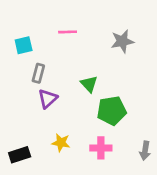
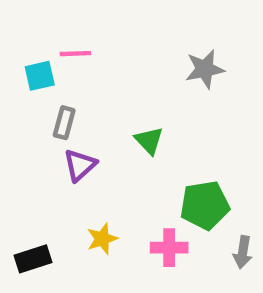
pink line: (68, 32) -> (75, 54), moved
green pentagon: (112, 111) -> (205, 205), moved
yellow star: (61, 143) -> (102, 239), turned -30

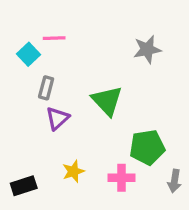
cyan square: (40, 76) -> (28, 54), turned -30
green triangle: (149, 141) -> (107, 101), size x1.5

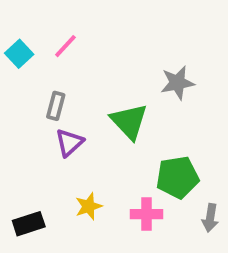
pink line: (54, 38) -> (65, 46), turned -45
gray star: (147, 49) -> (177, 83), moved
cyan square: (28, 54) -> (19, 54), moved

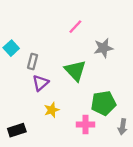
pink line: (65, 46) -> (75, 27), moved
cyan square: (19, 54) -> (11, 48), moved
yellow star: (89, 206) -> (52, 110), moved

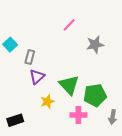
green triangle: (75, 71) -> (69, 85), moved

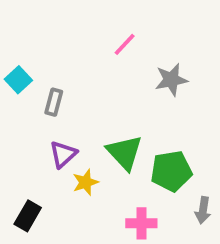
purple triangle: (37, 77) -> (63, 154), moved
pink cross: (78, 115) -> (141, 223), moved
black rectangle: (15, 120) -> (28, 216), turned -42

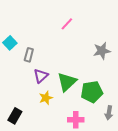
gray star: (171, 80) -> (102, 51), moved
green triangle: (125, 152) -> (67, 82), turned 30
purple triangle: (63, 154) -> (41, 76), moved

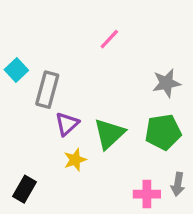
gray rectangle: (29, 55) -> (47, 90), size x1.5
green pentagon: (92, 92) -> (163, 132), moved
pink cross: (76, 120) -> (147, 194), moved

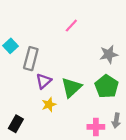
green pentagon: (163, 132) -> (107, 86), turned -30

